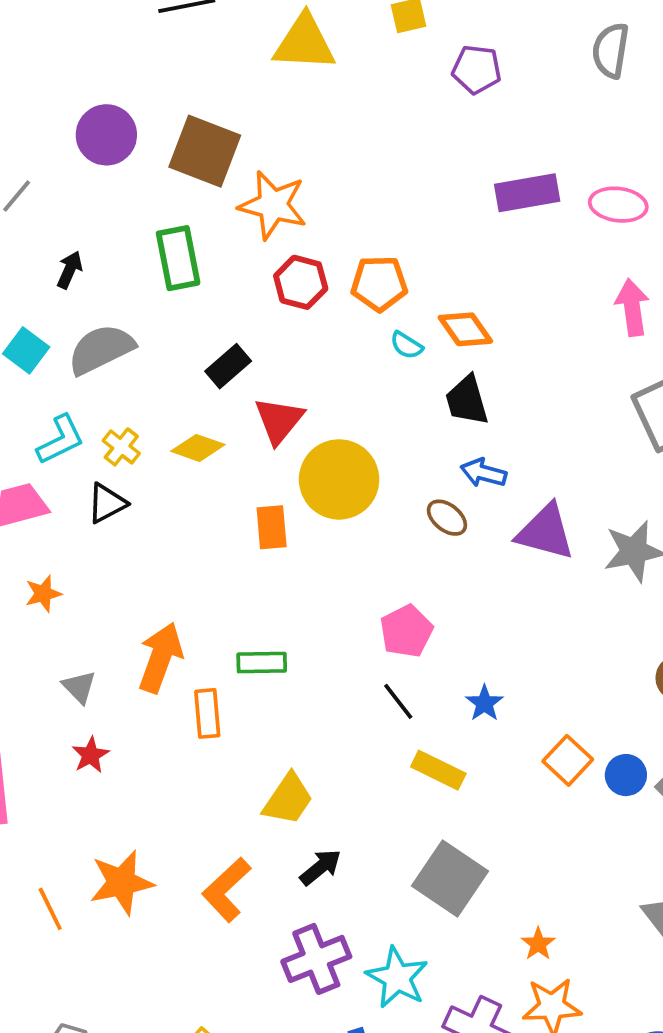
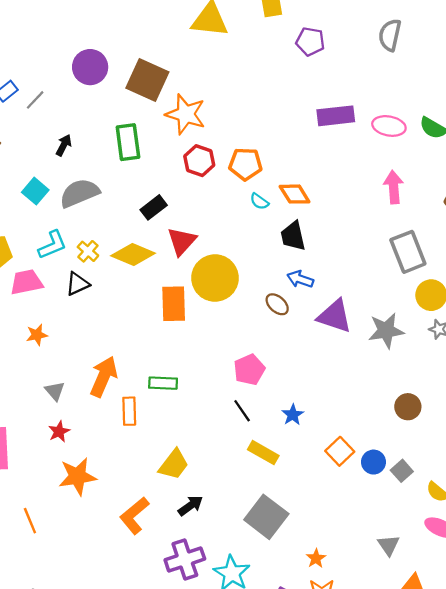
yellow diamond: (198, 448) -> (133, 255), size x1.4
orange rectangle: (272, 527) -> (174, 304), size x1.4
orange star: (122, 882) -> (77, 476), moved

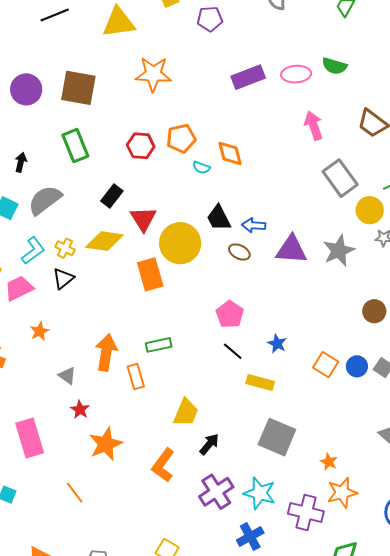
orange star: (186, 114) -> (153, 74), moved
orange diamond: (295, 194) -> (230, 153), turned 32
black trapezoid: (293, 236) -> (219, 218), moved

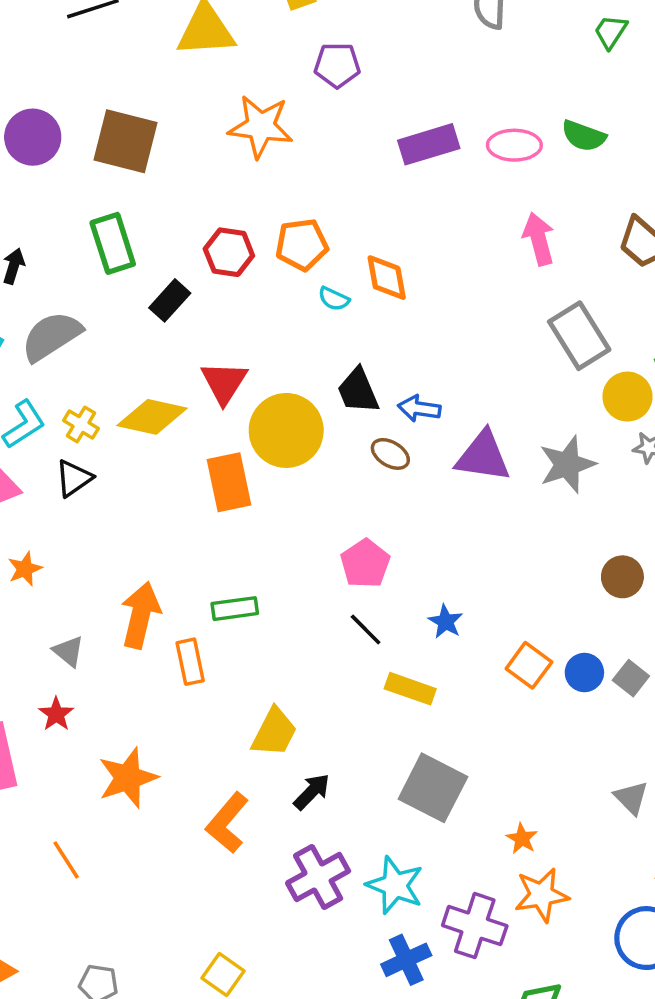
purple pentagon: (210, 19) -> (337, 65), moved
black rectangle: (112, 196) -> (170, 300), moved
red star: (80, 410) -> (56, 714), moved
blue cross: (250, 536) -> (406, 960), moved

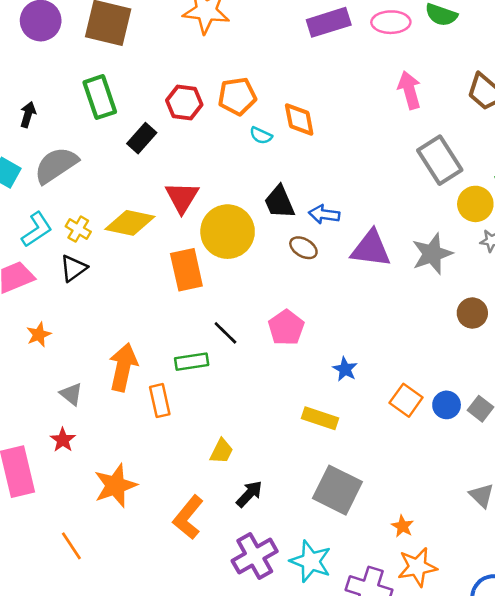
brown circle: (622, 577) -> (472, 313), moved
black line: (366, 629) -> (225, 333), moved
yellow trapezoid: (274, 732) -> (222, 451), size x0.7

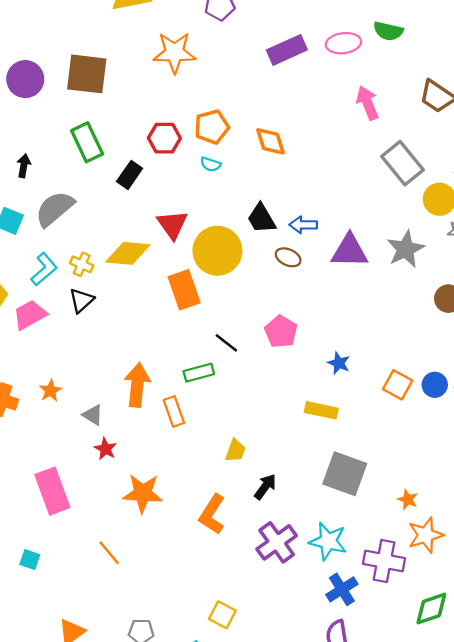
cyan semicircle: (261, 135) -> (211, 164), moved
orange star: (39, 335) -> (50, 391), moved
red star: (63, 440) -> (106, 449), moved
orange star: (115, 486) -> (143, 493), turned 30

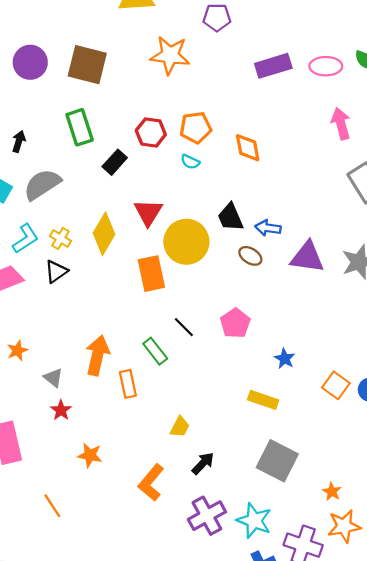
yellow diamond: (128, 253) -> (104, 234), turned -72
green rectangle: (199, 373) -> (155, 351), turned 60
orange star: (143, 493) -> (90, 455), size x0.7

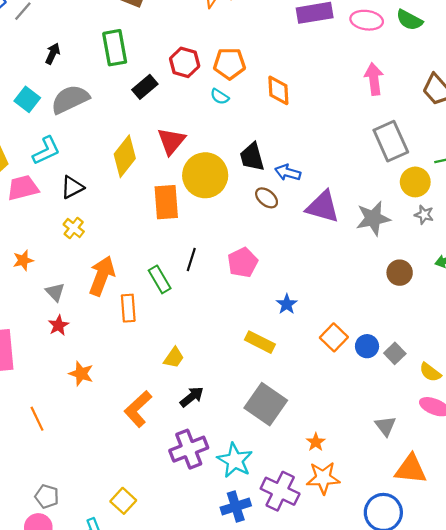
yellow cross: (60, 238) -> (74, 228), moved
black line: (184, 327) -> (191, 260), turned 55

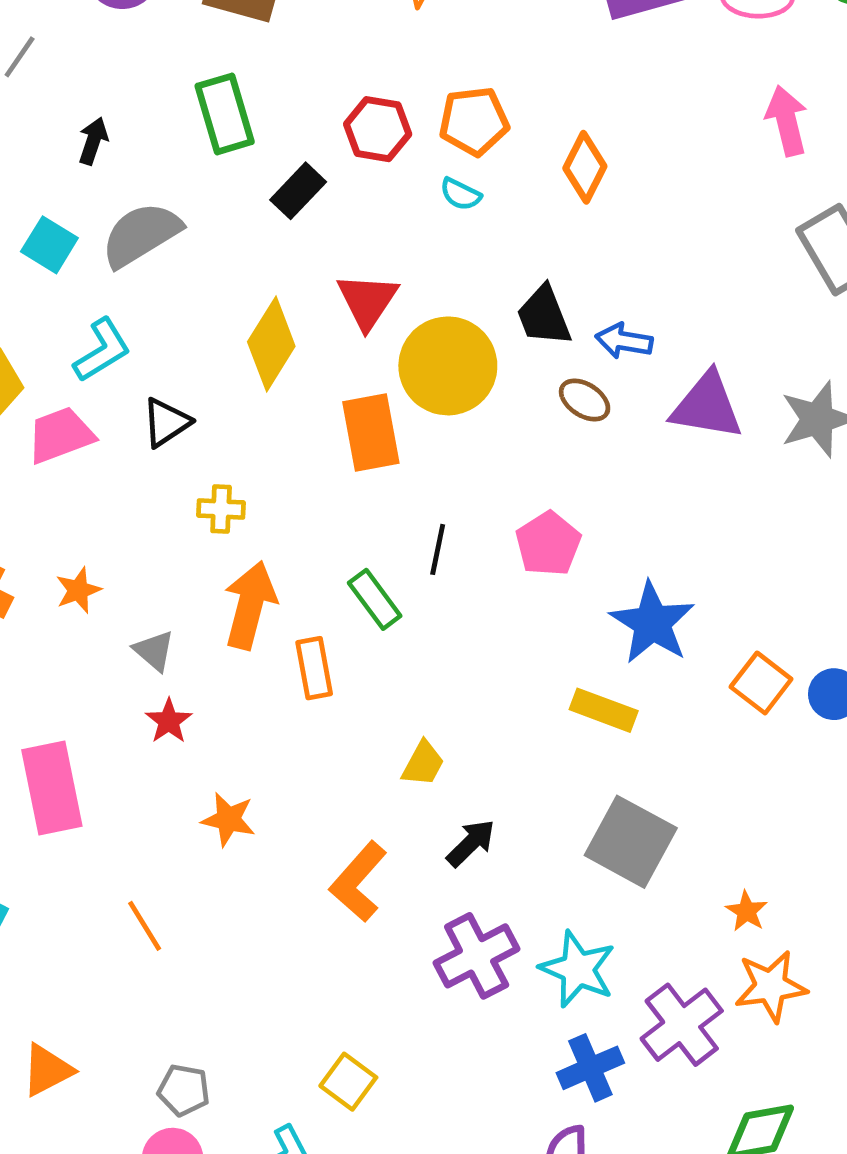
orange diamond: (278, 90) -> (585, 167), turned 36
yellow cross: (74, 228) -> (221, 509), moved, turned -30
blue star: (287, 304) -> (652, 623), size x1.8
purple cross: (280, 491) -> (682, 1025), turned 33

